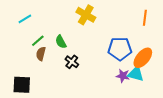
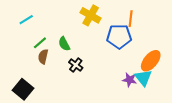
orange line: (145, 18) -> (131, 19), moved
blue pentagon: (120, 49) -> (119, 37), moved
cyan triangle: (136, 74) -> (143, 78), turned 36
black square: (22, 85) -> (23, 89), turned 36

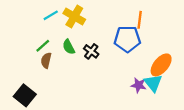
yellow cross: (91, 15) -> (74, 16), moved
cyan line: (26, 20) -> (51, 15), moved
black cross: (76, 65) -> (91, 51), moved

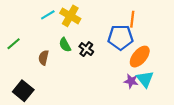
green line: (43, 46) -> (14, 44), moved
orange ellipse: (161, 65) -> (140, 57), moved

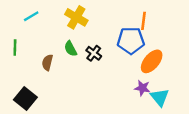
cyan line: (48, 15) -> (31, 16), moved
green line: (14, 44) -> (15, 47), turned -48
cyan triangle: (145, 79) -> (160, 97), moved

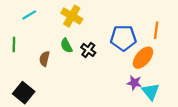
orange line: (144, 21) -> (156, 30), moved

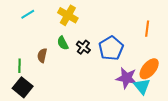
blue pentagon: (123, 38) -> (111, 48), moved, turned -30
green line: (14, 45) -> (20, 66), moved
orange ellipse: (143, 58) -> (149, 69), moved
purple star: (134, 83) -> (126, 78), size x1.5

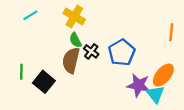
orange line: (147, 29) -> (171, 32), moved
green semicircle: (63, 43) -> (75, 40), moved
brown semicircle: (42, 55) -> (71, 60), moved, size x1.6
black square: (23, 87) -> (44, 82), moved

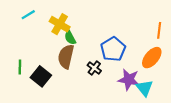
yellow cross: (74, 16) -> (60, 24), moved
black cross: (91, 51) -> (94, 68), moved
orange ellipse: (163, 75) -> (152, 58), moved

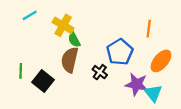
orange line: (159, 30) -> (149, 29), moved

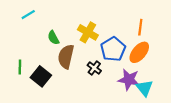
yellow cross: (63, 25) -> (88, 32), moved
green semicircle: (74, 40) -> (53, 38), moved
orange ellipse: (161, 61) -> (139, 52), moved

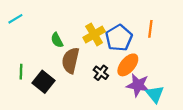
cyan line: (28, 15) -> (15, 19), moved
yellow cross: (88, 32) -> (94, 35), turned 30
blue pentagon: (113, 49) -> (119, 38), moved
orange ellipse: (139, 52) -> (128, 65), moved

